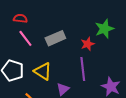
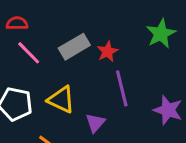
green star: (104, 29) -> (161, 34), moved
red star: (88, 44) -> (107, 52), moved

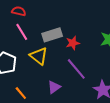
purple line: (122, 88) -> (76, 69), turned -40
yellow triangle: (61, 100) -> (39, 56), moved

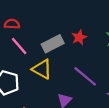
red star: (73, 43) -> (79, 37), moved

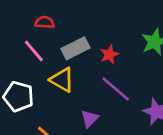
red semicircle: (12, 24) -> (45, 22), moved
red star: (79, 37) -> (109, 55), moved

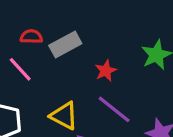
gray rectangle: (75, 48) -> (65, 44), moved
yellow triangle: (62, 80) -> (64, 116), moved

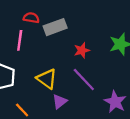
pink line: (20, 69) -> (20, 40), turned 42

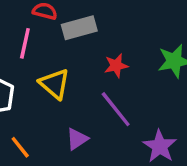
yellow triangle: (47, 79) -> (55, 84), moved

